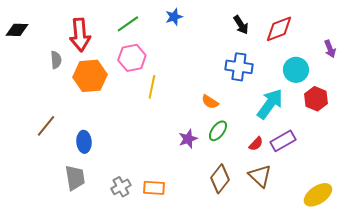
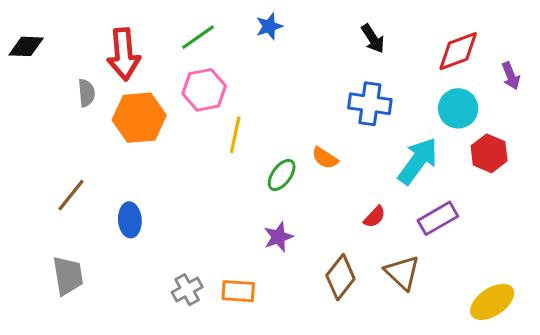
red diamond: (279, 29) -> (458, 51), moved
green ellipse: (218, 131) -> (282, 175), moved
purple star: (188, 139) -> (278, 237), moved
red semicircle: (256, 144) -> (374, 217), moved
gray trapezoid: (75, 178) -> (68, 276), moved

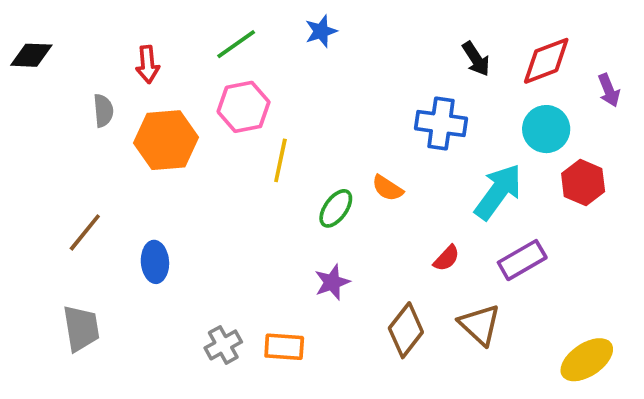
black arrow: (373, 39) -> (476, 59), moved
red arrow: (124, 54) -> (148, 64), size x0.6

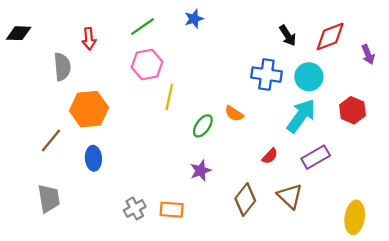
gray semicircle: (103, 111) -> (62, 67), size x1.4
cyan circle: (546, 129) -> (309, 77), moved
orange hexagon: (166, 140) -> (89, 109), moved
yellow ellipse: (587, 360) -> (355, 217), turned -48

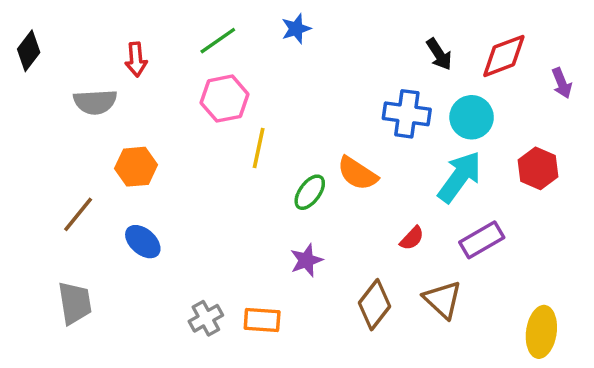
black diamond: (19, 33) -> (29, 51), turned -55
gray semicircle: (62, 67) -> (95, 102), turned 92
orange hexagon: (89, 109) -> (136, 167), size x0.7
orange semicircle: (234, 114) -> (357, 173), size x1.4
blue ellipse: (93, 158) -> (143, 242), turned -45

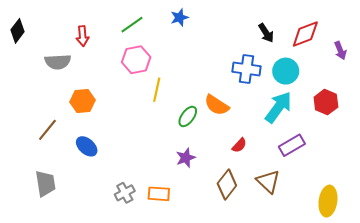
red semicircle: (412, 238) -> (239, 145), moved

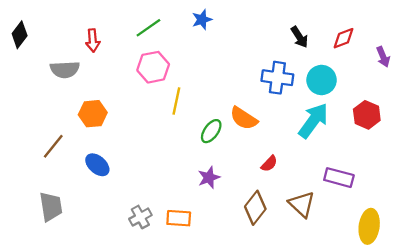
red diamond: (305, 34) -> (344, 38), size x0.7
purple rectangle: (292, 145) -> (339, 178), moved, turned 45

